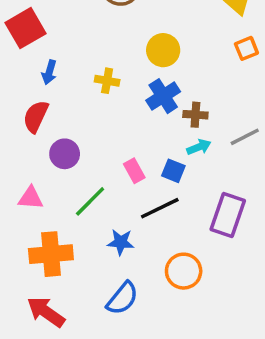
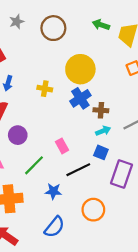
yellow circle: (163, 50) -> (80, 69), size x1.4
blue square: (173, 171) -> (101, 152), moved

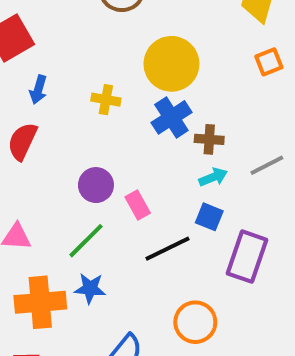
purple circle: (18, 135) -> (96, 185), moved
blue star: (53, 191) -> (90, 288), moved

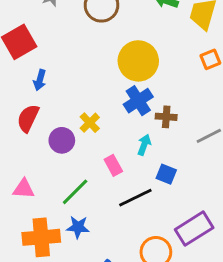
yellow cross: (106, 100) -> (90, 123), moved, turned 36
cyan arrow: (213, 177) -> (144, 145), moved, turned -48
purple circle: (96, 185) -> (62, 140), moved
purple rectangle: (247, 257) -> (194, 229), moved, turned 39

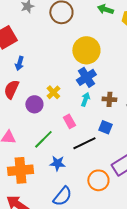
brown cross: (166, 117) -> (109, 99), moved
cyan arrow: (144, 145) -> (85, 99), moved
blue star: (78, 227) -> (57, 163), moved

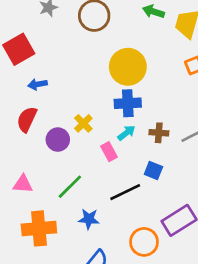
blue arrow: (19, 63) -> (38, 84), turned 64
blue cross: (86, 77) -> (128, 103), turned 30
cyan arrow: (85, 99) -> (126, 133), turned 32
pink rectangle: (69, 121) -> (109, 152), moved

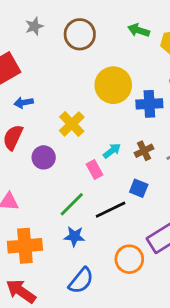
blue cross: (128, 103) -> (149, 104), moved
yellow cross: (83, 123) -> (72, 124), moved, size x1.4
brown cross: (159, 133) -> (144, 151), turned -30
green line: (70, 187) -> (72, 204), moved

